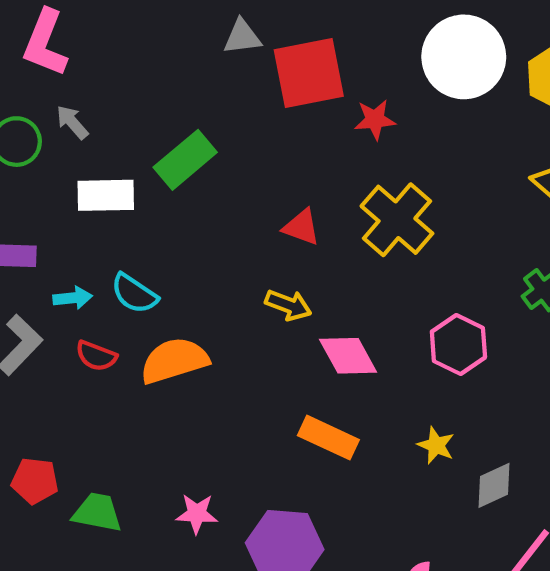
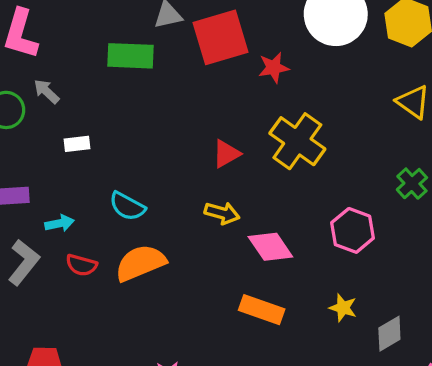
green rectangle: (185, 160) -> (131, 56), moved, turned 48
white rectangle: (106, 195) -> (77, 144), size x0.6
red triangle: (301, 227) -> (226, 154), turned -44
cyan semicircle: (134, 294) -> (127, 206), moved

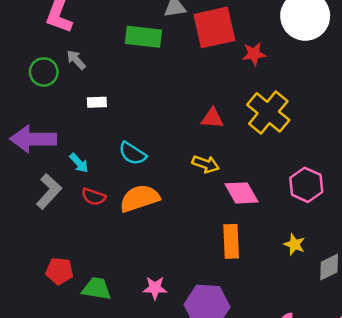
red triangle: (226, 154) -> (212, 118), turned 30
cyan arrow: (60, 223) -> (79, 163), turned 55
orange rectangle: (262, 310) -> (231, 241), turned 64

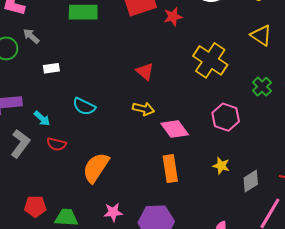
yellow cross: (268, 112) -> (210, 60), moved
red triangle: (212, 118) -> (145, 72), turned 42
orange semicircle: (140, 198) -> (96, 168), moved, turned -32

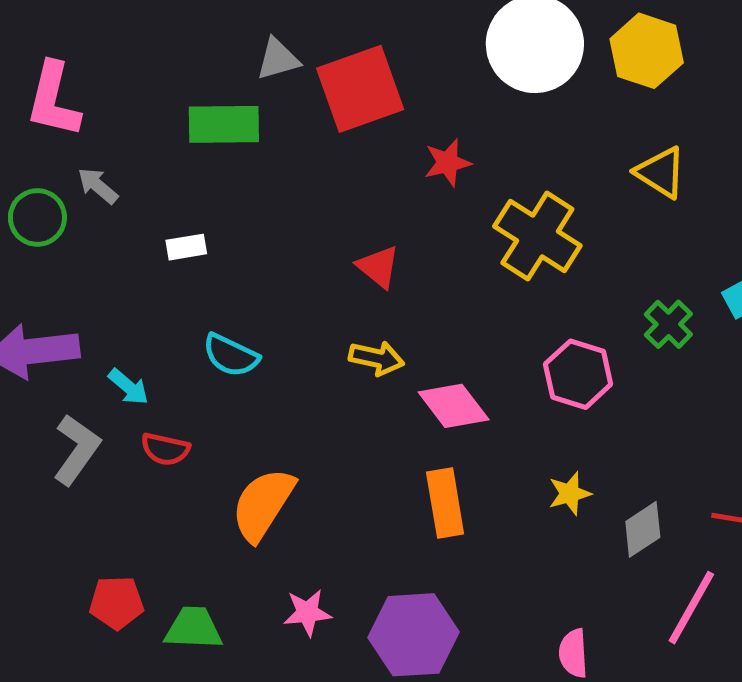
red star: (173, 17) -> (448, 163), moved
white rectangle: (51, 68) -> (186, 247), moved
green cross: (262, 87) -> (668, 324), moved
yellow star: (221, 166) -> (570, 494), turned -30

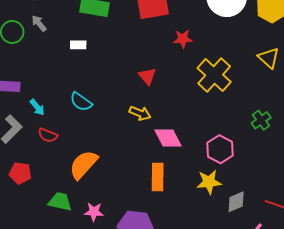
white rectangle: (186, 247) -> (78, 45), moved
pink hexagon: (578, 374) -> (220, 149), moved
yellow star: (570, 494) -> (209, 182), size x1.4
red pentagon: (117, 603) -> (20, 173), moved
green trapezoid: (193, 628) -> (60, 202), moved

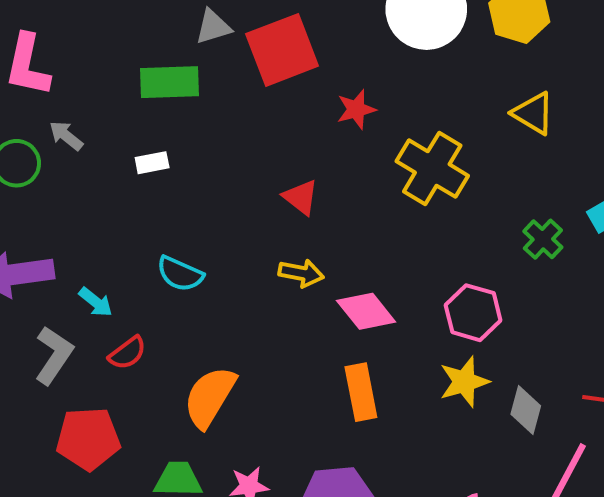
red semicircle: (48, 135) -> (127, 353), turned -48
red pentagon: (20, 173) -> (88, 439), size x1.4
gray diamond: (236, 202) -> (526, 410), turned -40

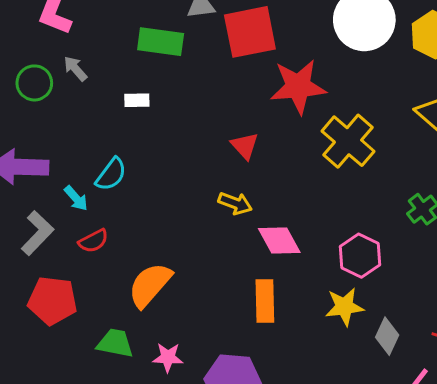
red star: (356, 109) -> (298, 87), size x1.8
cyan semicircle: (180, 274) -> (111, 174), moved, turned -87

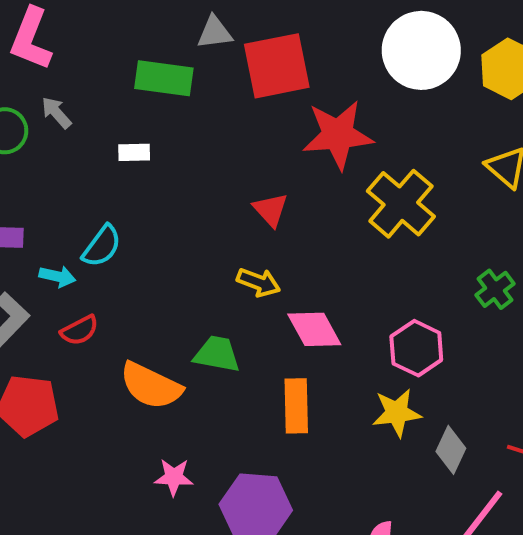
cyan arrow: (76, 198) -> (57, 276), turned -36
orange semicircle: (150, 285) -> (151, 386), turned -105
green trapezoid: (115, 343) -> (217, 354), moved

